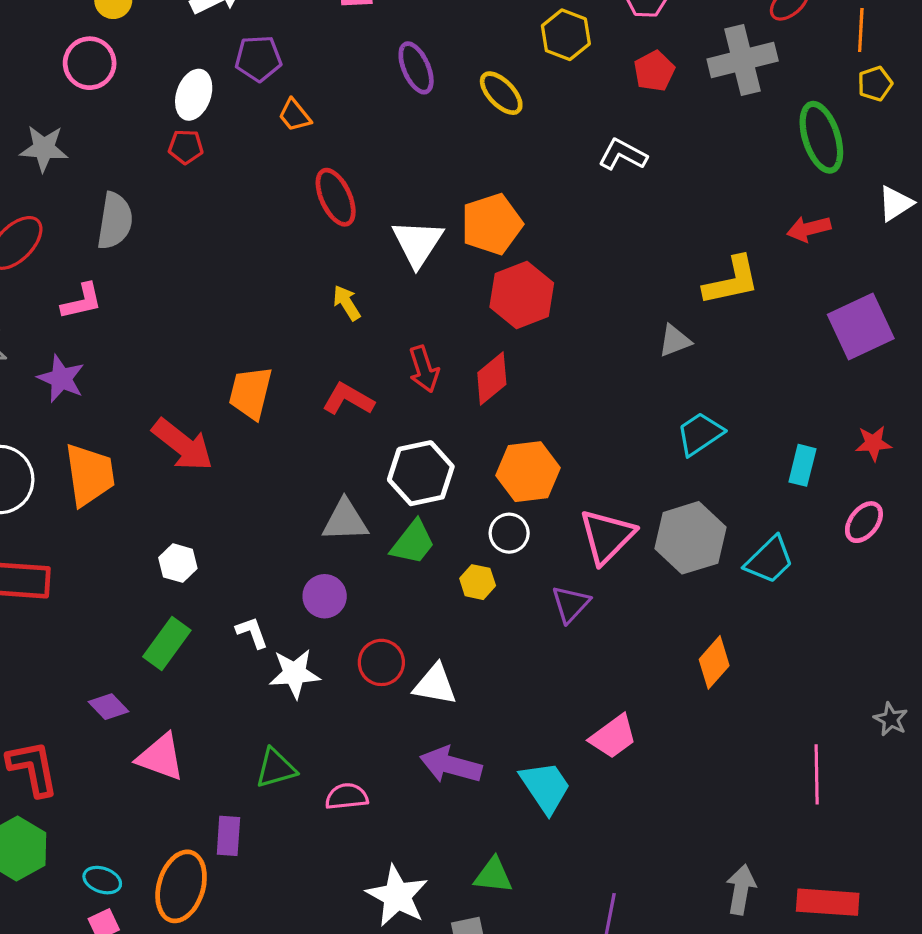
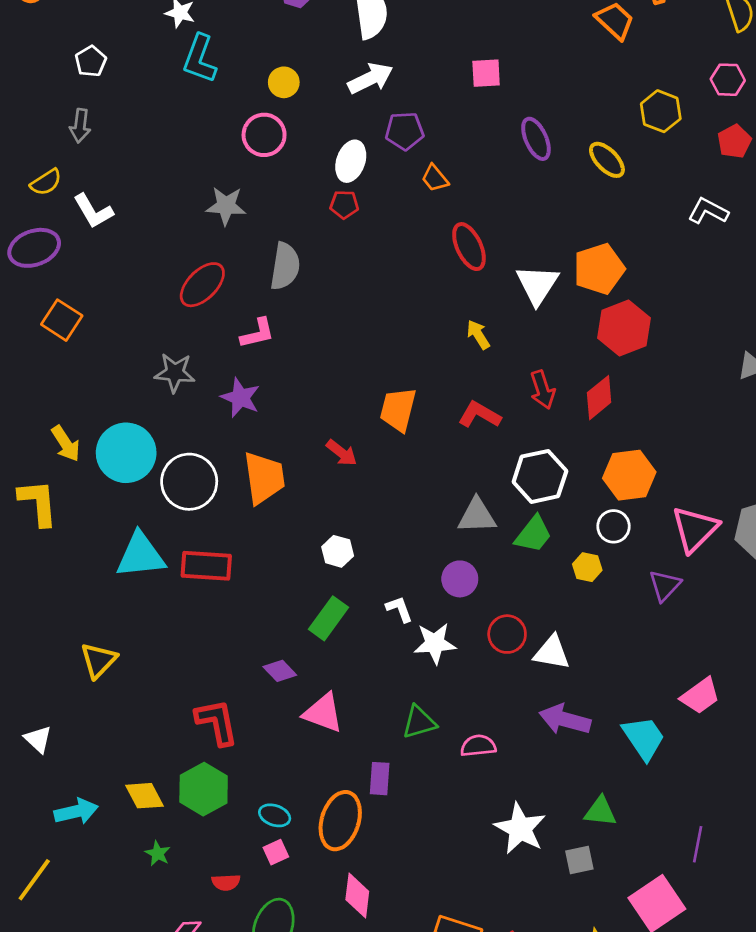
red arrow: (183, 445) -> (342, 453), size x0.6

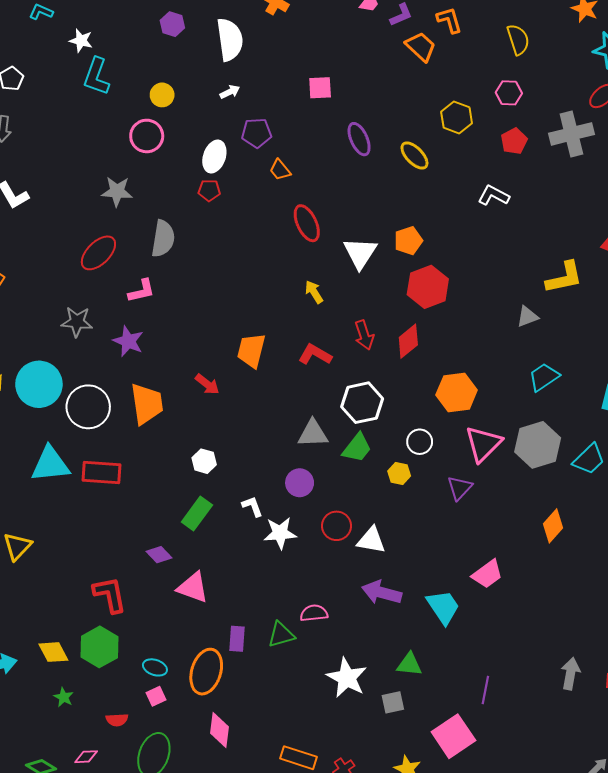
white arrow: (370, 78) -> (230, 92), size x0.6
orange pentagon: (599, 269) -> (408, 241), size x0.7
orange hexagon: (629, 475) -> (457, 392), moved
green triangle: (419, 722) -> (281, 635), moved

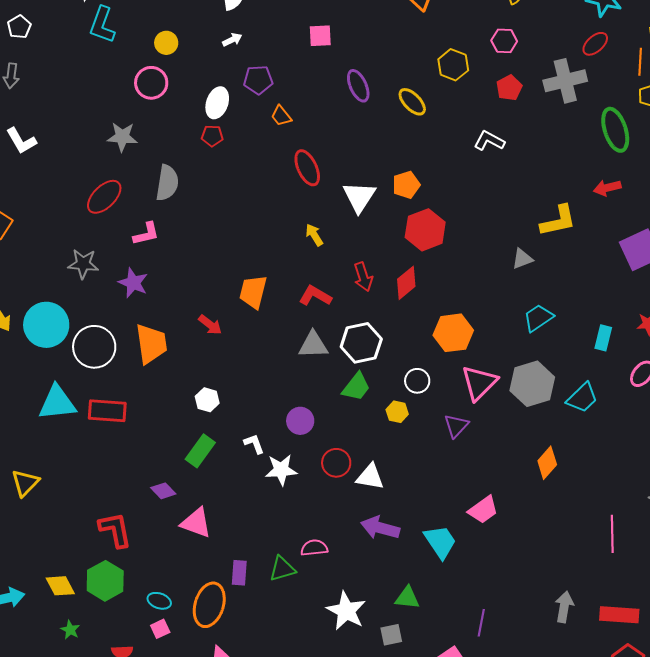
gray triangle: (313, 434) -> (313, 345), moved

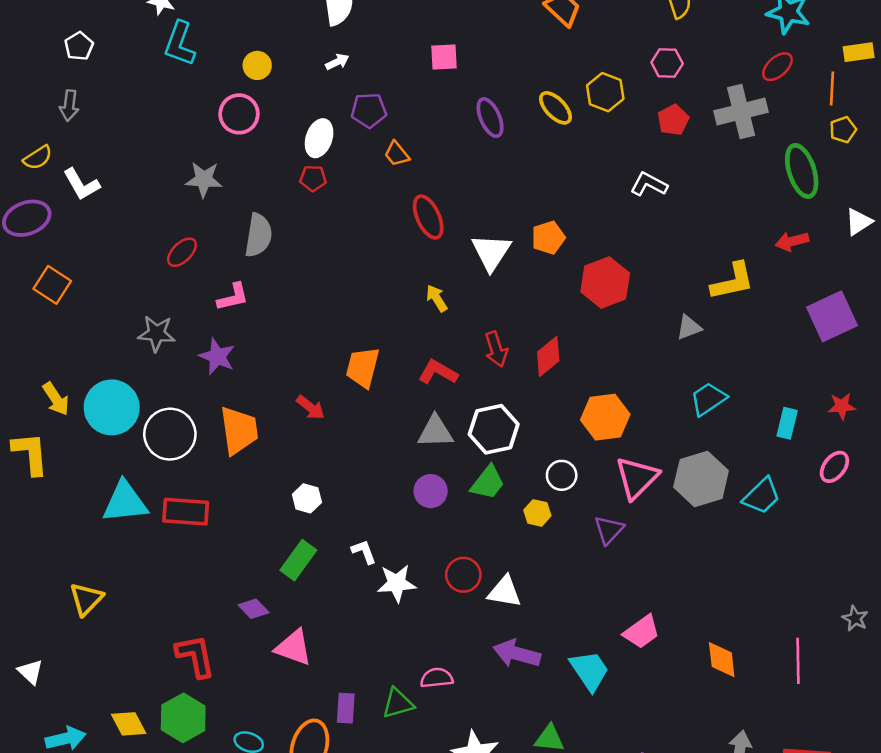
yellow ellipse: (412, 102) -> (556, 108), moved
red ellipse: (104, 197) -> (182, 252), size x0.7
red hexagon: (425, 230) -> (605, 283), moved
purple circle: (300, 421) -> (431, 491), moved
orange diamond: (547, 463) -> (722, 660), moved, turned -48

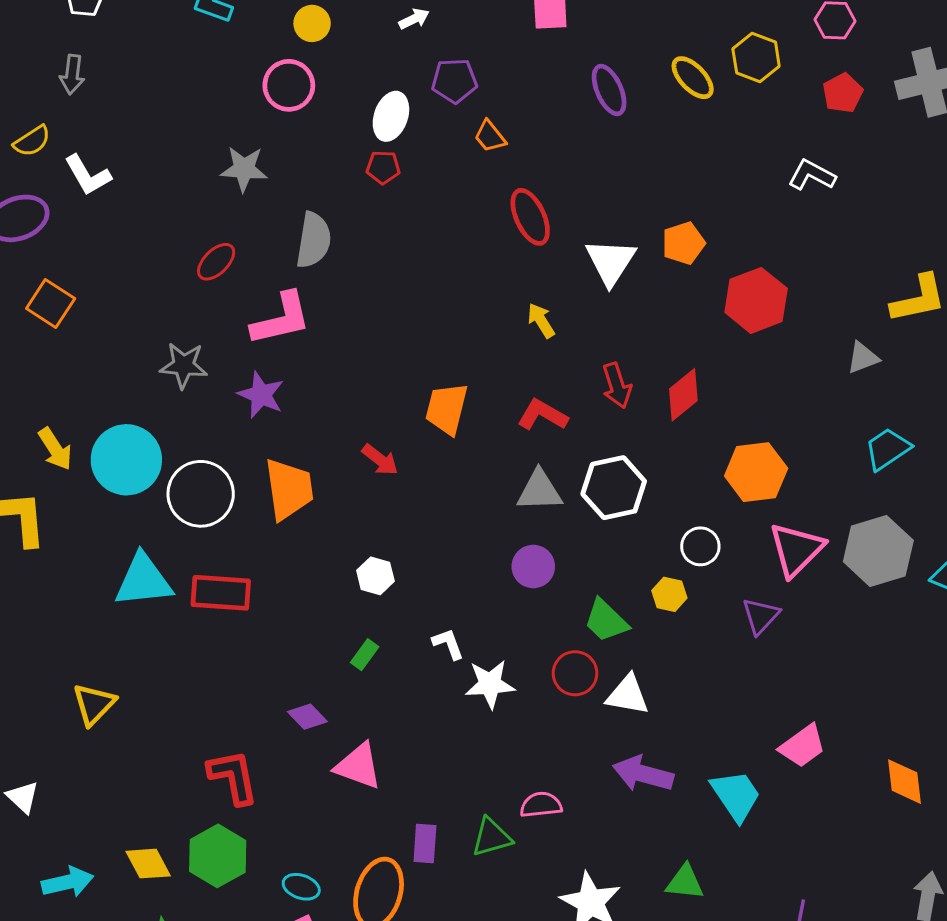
pink L-shape: (233, 297) -> (281, 319), size x1.5
green trapezoid: (488, 483) -> (606, 621), moved, turned 96
green rectangle: (298, 560) -> (365, 655), size x0.6

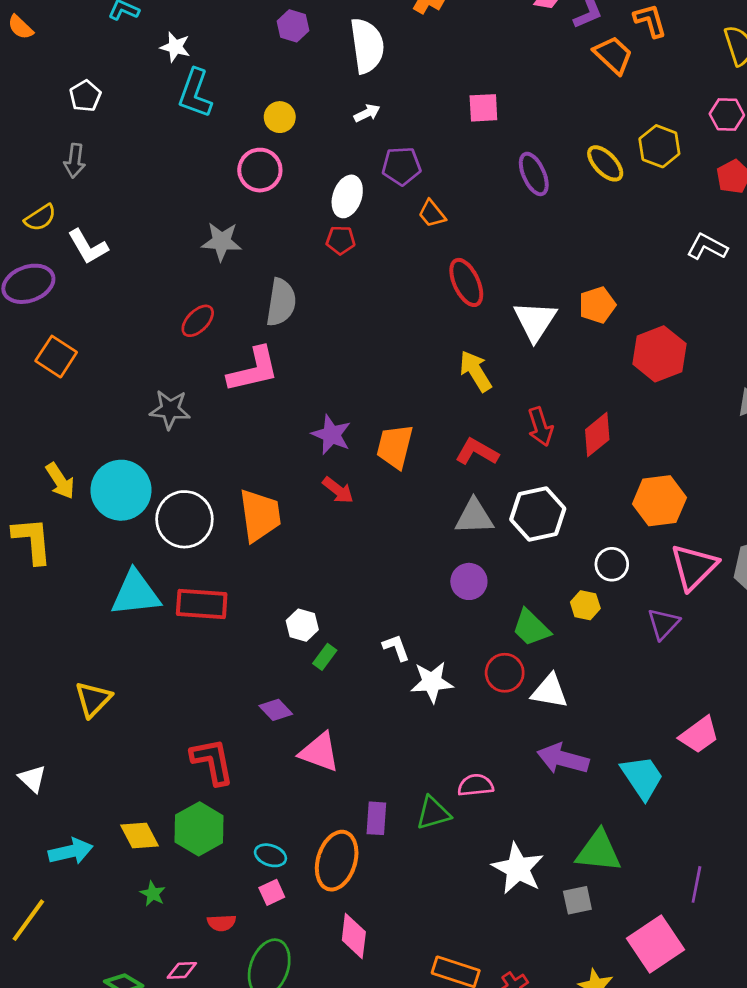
yellow arrow: (541, 321) -> (476, 371), size x1.4
purple star: (261, 395) -> (331, 435), moved
white hexagon: (375, 576) -> (302, 625), moved
green triangle: (685, 882) -> (599, 851), size x1.4

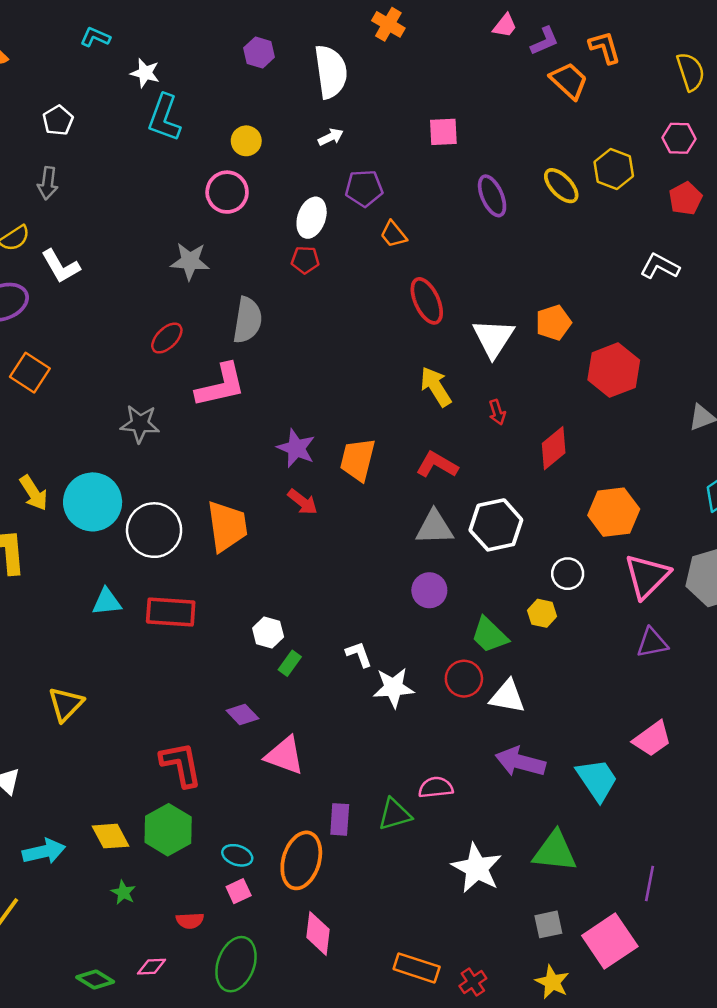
red arrow: (540, 427) -> (497, 412), moved, size x0.7
cyan triangle: (136, 593) -> (107, 602), size x0.6
purple triangle: (663, 624) -> (652, 643), moved, turned 36
gray square: (577, 900) -> (548, 924), moved

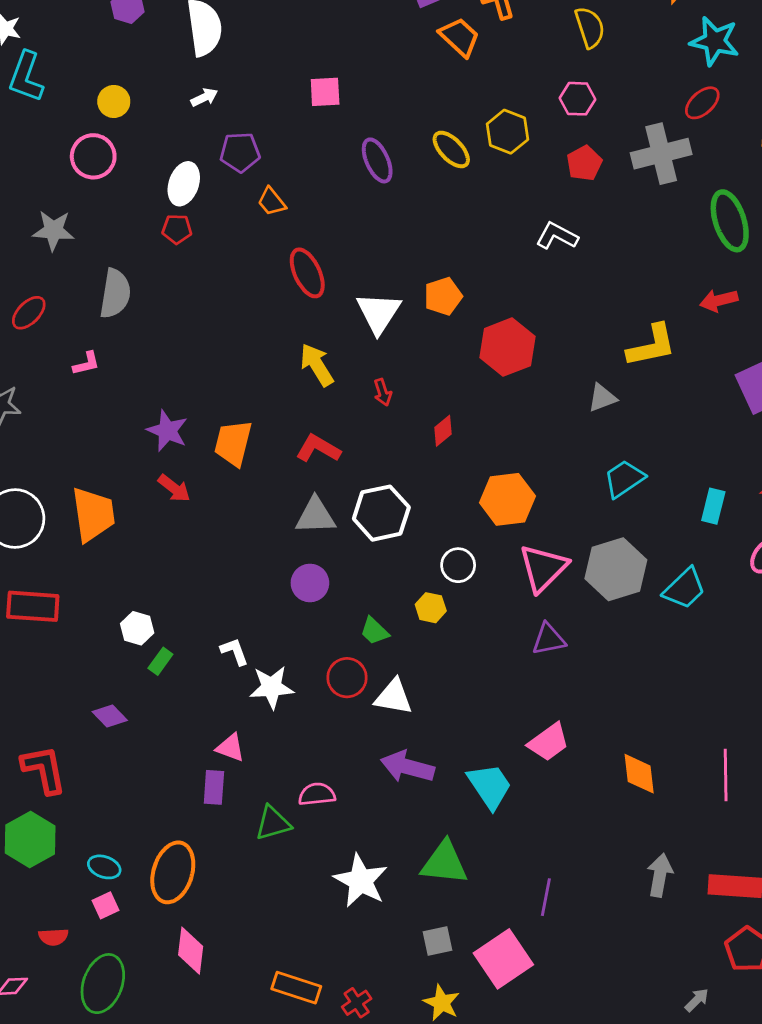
pink L-shape: (221, 385) -> (86, 363), size x0.5
red diamond: (554, 448) -> (443, 431), size x0.7
green trapezoid: (490, 635) -> (374, 631), size x0.7
pink triangle: (285, 755) -> (230, 748), moved, size x0.7
purple rectangle: (340, 819) -> (214, 787), moved

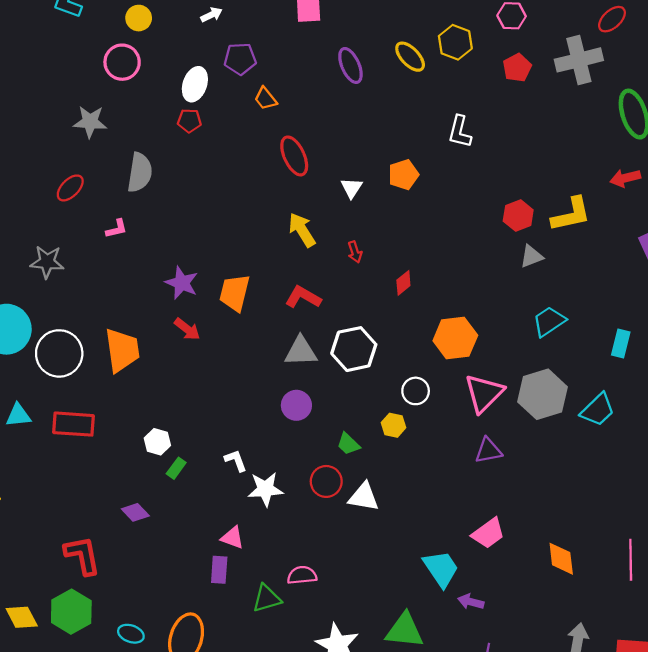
white L-shape: (557, 236) -> (460, 132), moved, turned -104
white triangle: (379, 313) -> (352, 188), size x0.6
red hexagon: (507, 347) -> (518, 216), moved, size x0.7
purple arrow: (407, 767) -> (471, 602), moved, size x0.6

